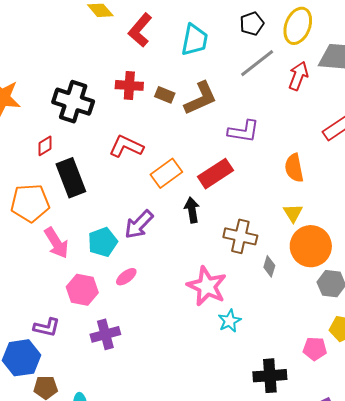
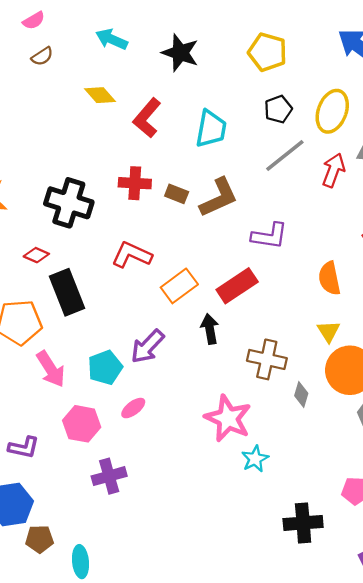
red diamond: (45, 146) -> (36, 255), turned 55
purple L-shape: (47, 327) -> (24, 447), moved

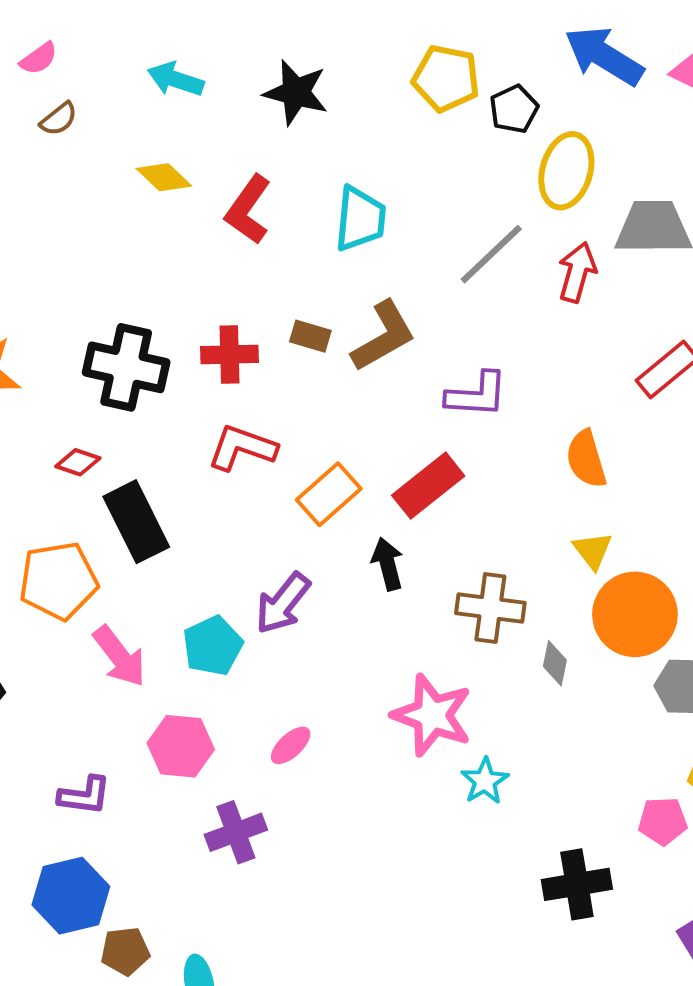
black pentagon: (278, 109) -> (514, 109), moved
red cross: (135, 183) -> (230, 354), moved
pink ellipse: (133, 408) -> (291, 745), moved

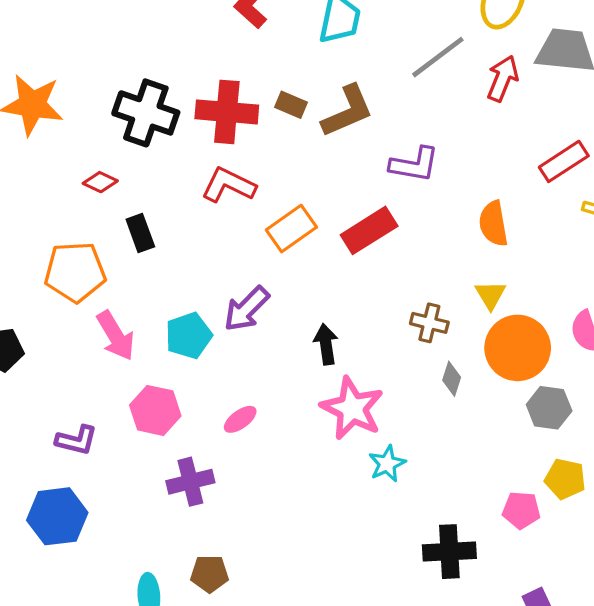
red cross: (230, 354) -> (227, 112), size x1.4
black rectangle: (136, 522) -> (140, 233), size x0.6
black arrow: (388, 564) -> (326, 344), moved
brown cross: (490, 608) -> (429, 323), moved, size x0.7
brown pentagon: (125, 951) -> (209, 574), moved

